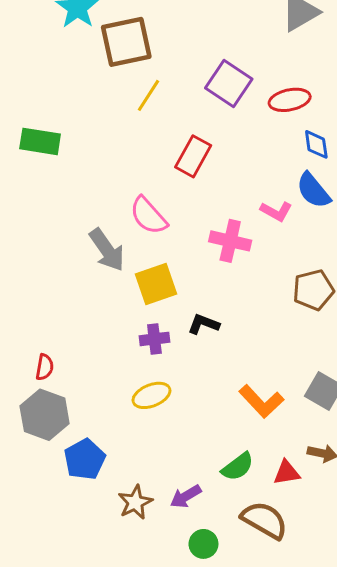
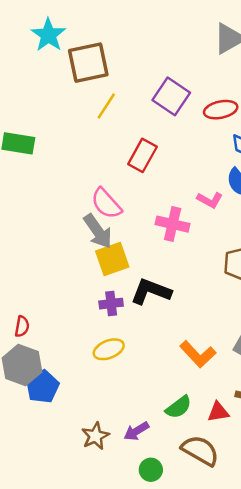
gray arrow: (107, 250) -> (98, 231), moved
black L-shape: (203, 324) -> (151, 291), size x1.6
blue pentagon: (85, 459) -> (42, 387), moved

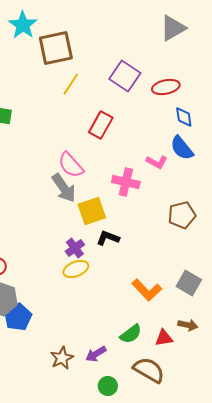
yellow square: (112, 259) -> (92, 211), moved
black L-shape: (151, 291) -> (108, 238), size x0.7
purple cross: (111, 304) -> (75, 248), turned -30
yellow ellipse: (109, 349) -> (76, 269), moved

